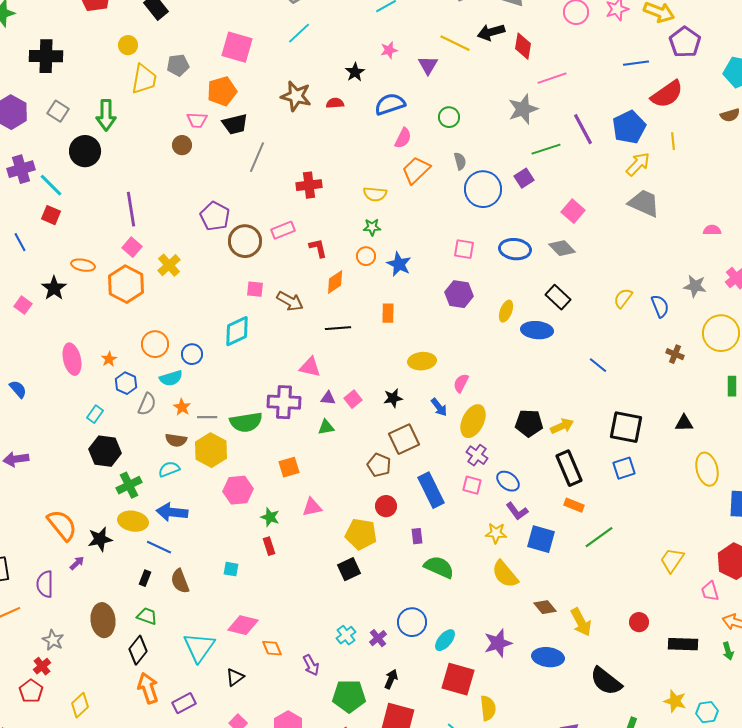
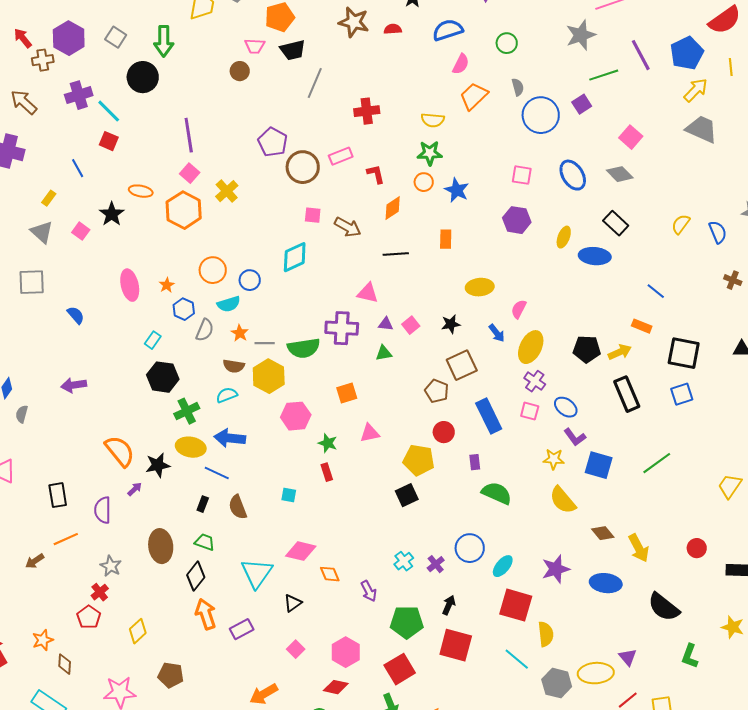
green star: (372, 227) -> (430, 153), size x1.4
blue ellipse: (515, 249) -> (573, 175), turned 52
orange rectangle: (574, 505) -> (642, 326), moved

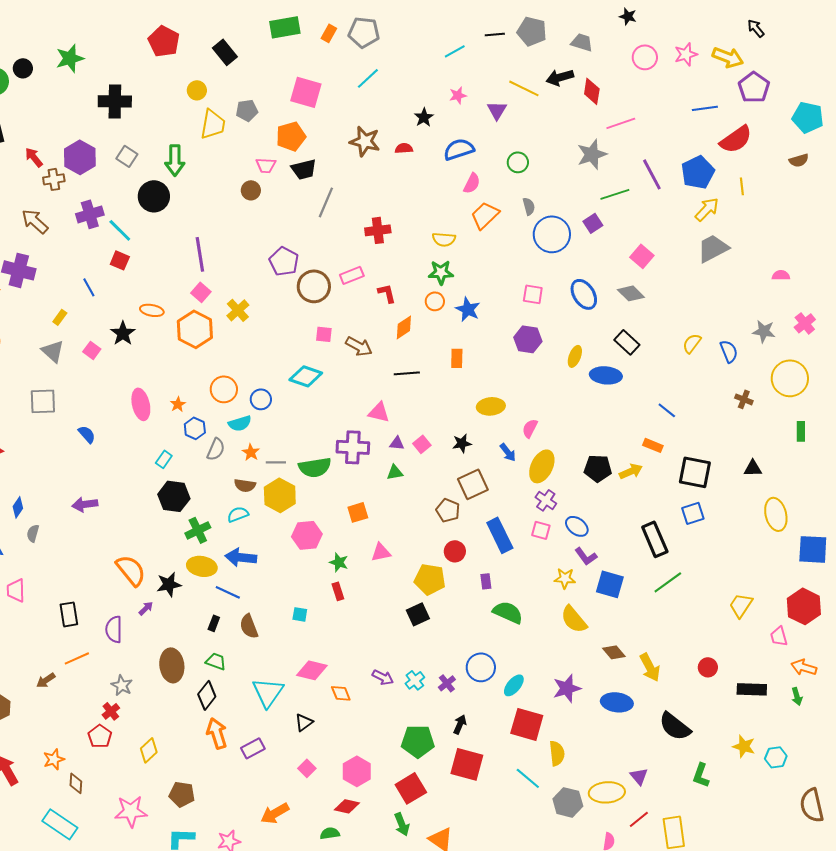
gray trapezoid: (702, 129) -> (713, 248), turned -52
cyan diamond: (295, 257) -> (306, 376), turned 44
black rectangle: (627, 394) -> (655, 539), moved
purple arrow: (369, 591) -> (383, 677), moved, turned -35

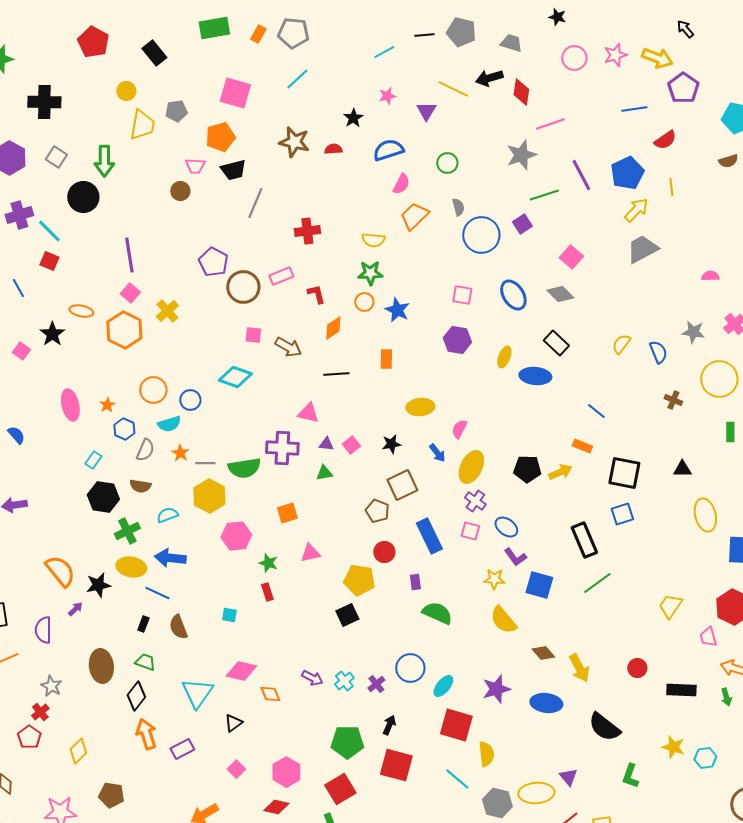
red semicircle: (736, 139) -> (665, 140), size x0.7
brown semicircle: (245, 485) -> (140, 486), moved

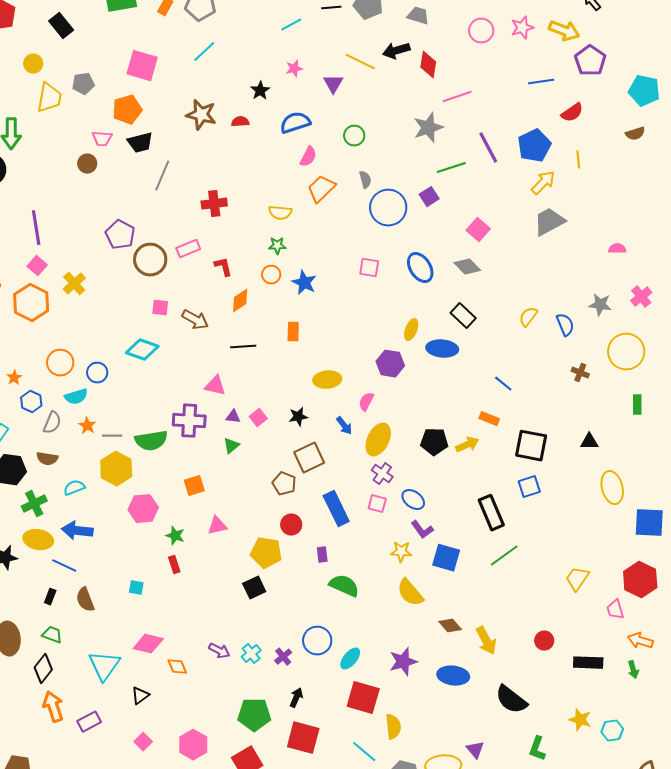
green star: (370, 273) -> (277, 246), size x0.7
purple hexagon: (457, 340) -> (390, 364), moved
green triangle: (324, 473) -> (231, 446), turned -30

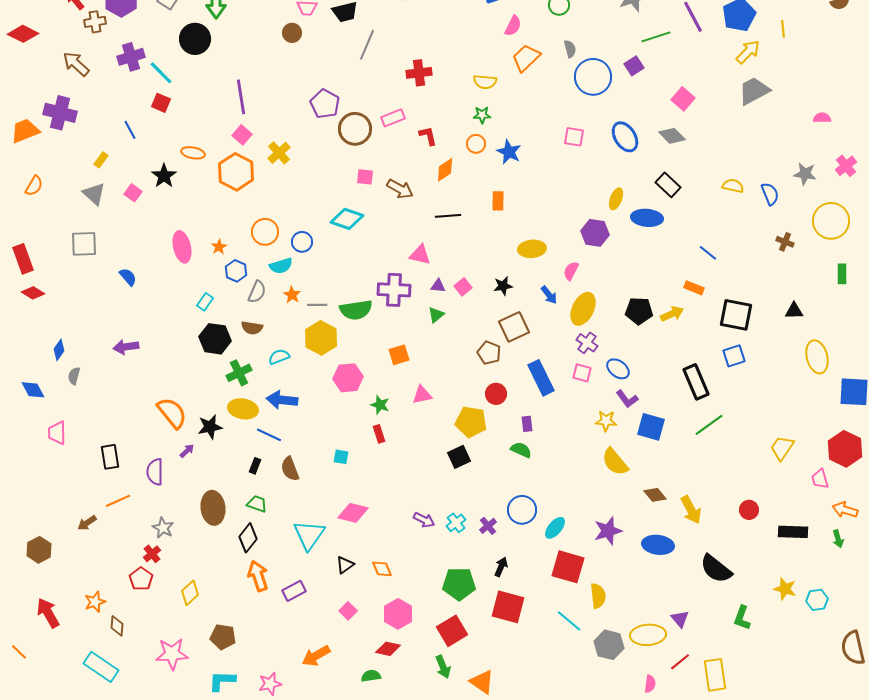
yellow semicircle: (528, 317) -> (733, 186), turned 65
green semicircle: (344, 586) -> (521, 450), moved, size x0.7
orange diamond: (177, 667) -> (382, 569), moved

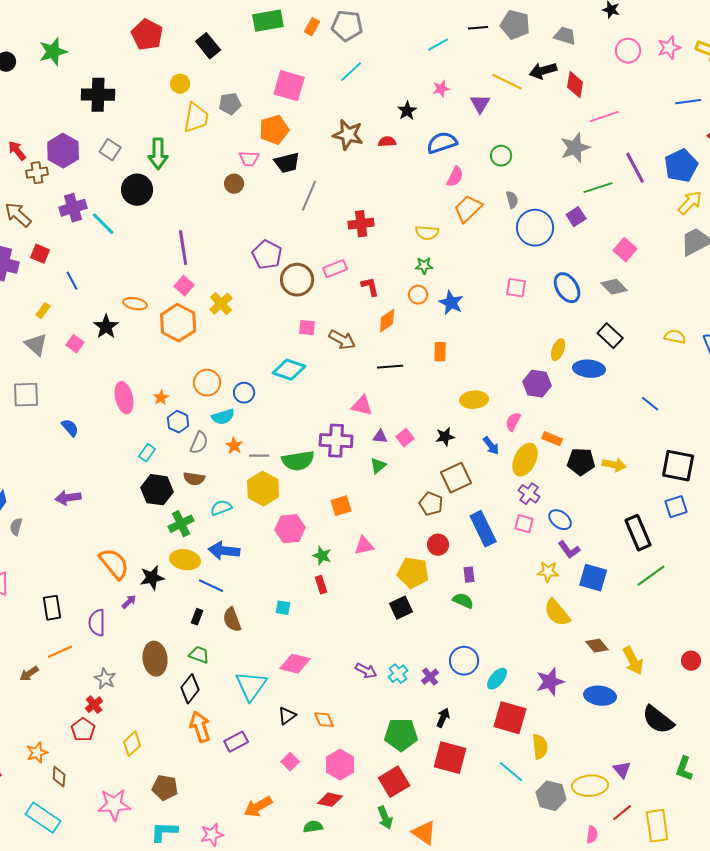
red square: (161, 103) -> (40, 254), moved
orange rectangle: (694, 288) -> (552, 439), moved
yellow arrow: (672, 314) -> (614, 465), turned 35

